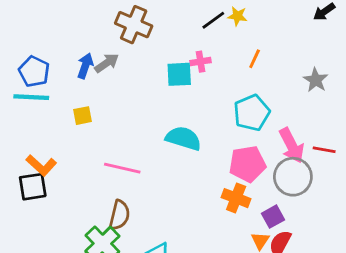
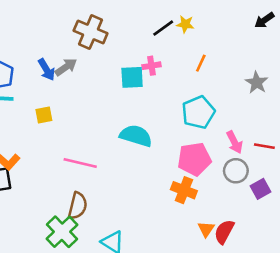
blue arrow: (85, 66) -> (46, 70), turned 130
pink arrow: (291, 145) -> (235, 142), size x0.7
gray circle: (293, 177) -> (236, 171), size x0.7
purple square: (273, 217) -> (260, 189), moved

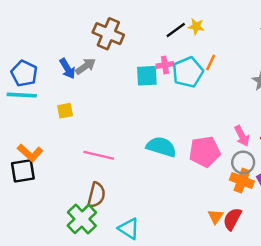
cyan pentagon: (198, 112) -> (188, 72), moved
cyan semicircle: (136, 136) -> (161, 147), moved
orange cross: (184, 190) -> (242, 181), moved

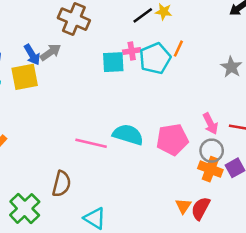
yellow square: (65, 111) -> (25, 77), moved, size x1.6
pink line: (99, 155) -> (91, 143), moved
green cross: (82, 219) -> (25, 208), moved

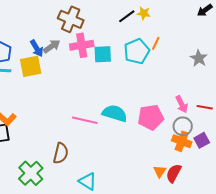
pink cross: (132, 51) -> (82, 45), moved, size x1.6

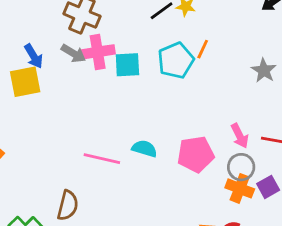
gray arrow: (52, 46) -> (73, 53), moved, turned 66
cyan semicircle: (115, 113) -> (144, 149), size x0.7

